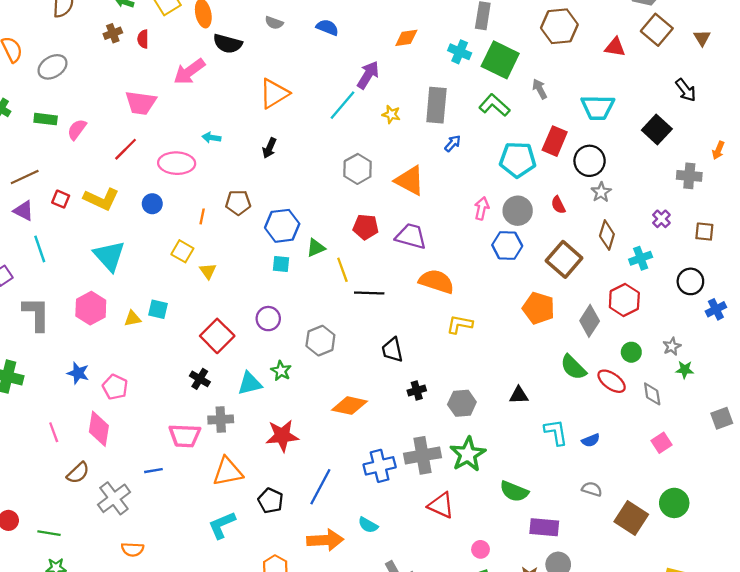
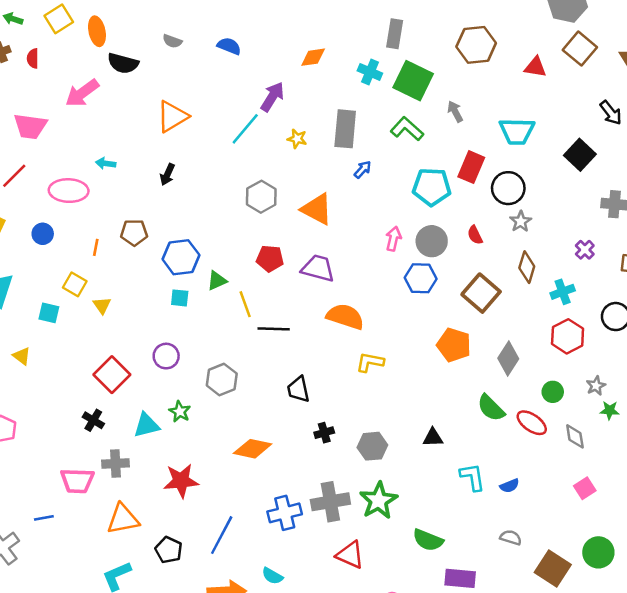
red hexagon: (624, 300) -> (568, 336), moved
cyan square: (158, 309) -> (49, 313), moved
yellow triangle: (133, 319) -> (22, 356), turned 48

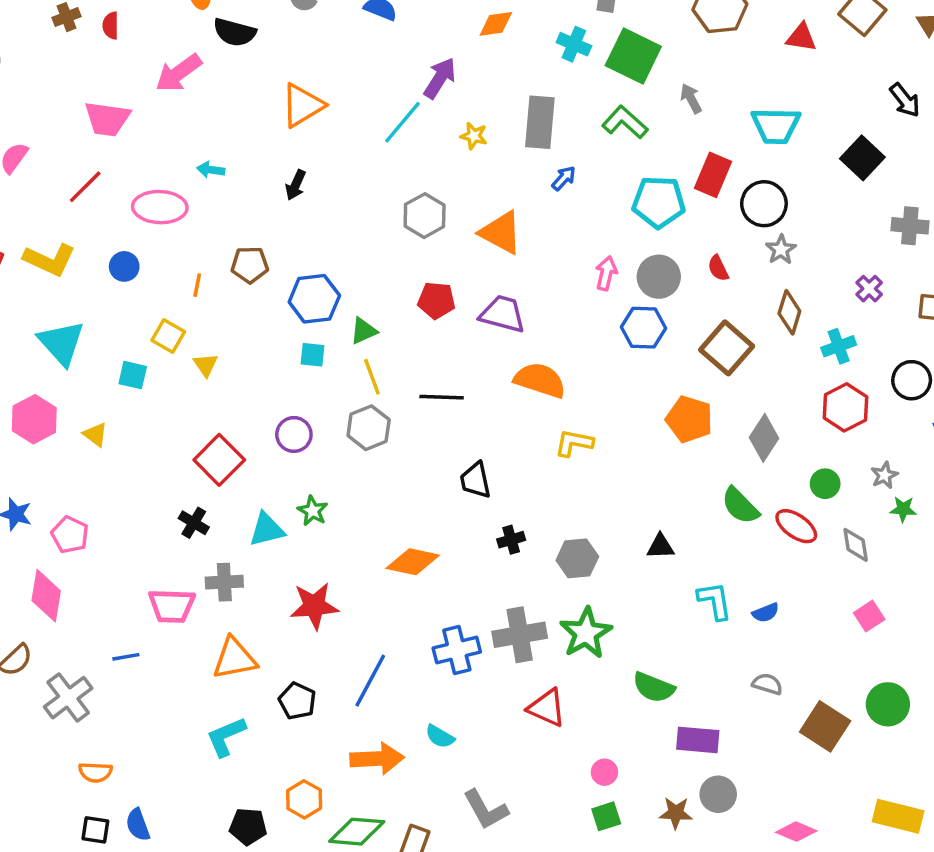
yellow line: (245, 304) -> (372, 377), moved
gray hexagon: (222, 380) -> (369, 428), moved

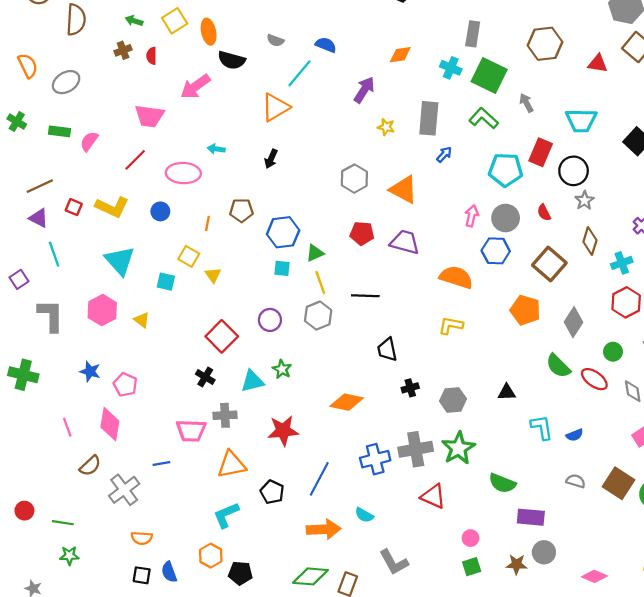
cyan line: (403, 122) -> (300, 73), moved
orange semicircle: (540, 380) -> (456, 277), moved
brown square: (825, 726) -> (618, 483), moved
orange hexagon: (304, 799) -> (211, 556), moved

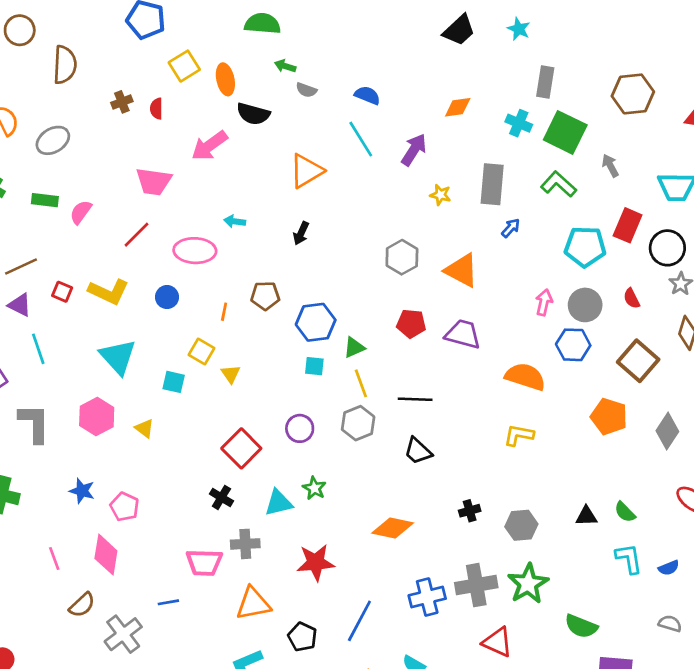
green arrow: (134, 21) -> (285, 66), moved
cyan line: (300, 73) -> (361, 139), moved, turned -72
black trapezoid: (387, 350) -> (418, 451), moved, turned -35
green semicircle: (558, 366) -> (625, 512), moved, size x0.7

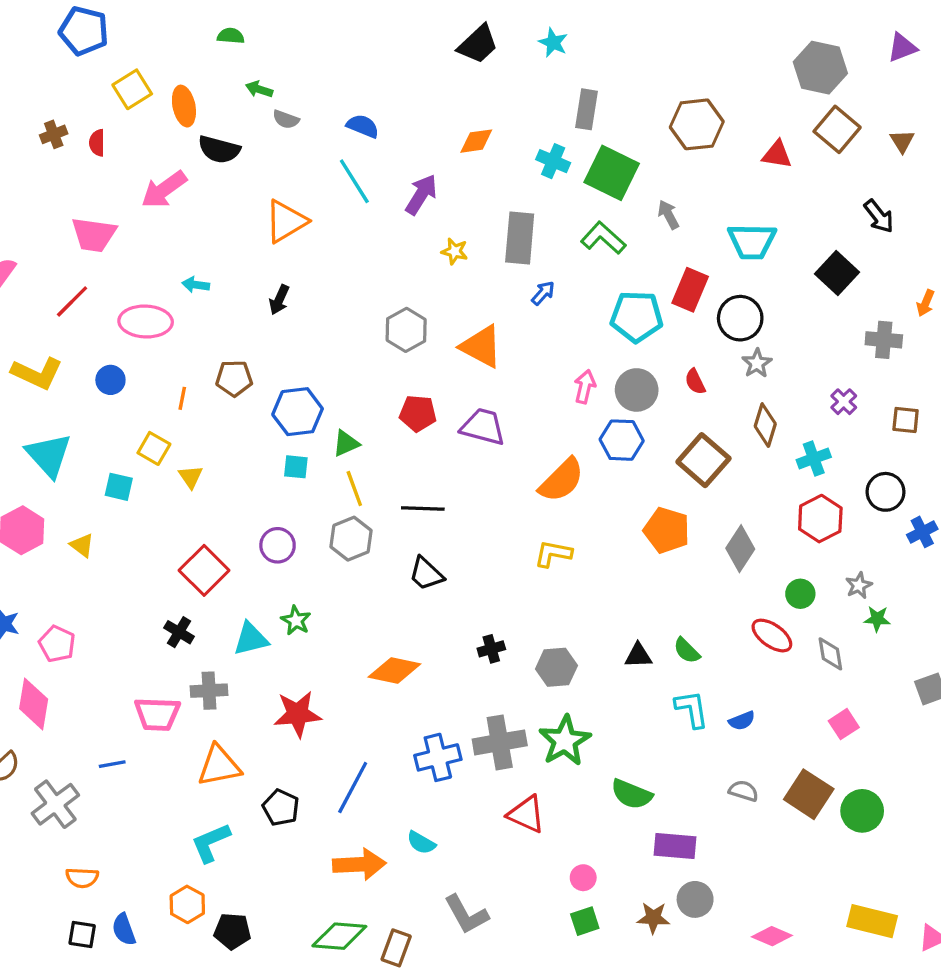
green semicircle: (263, 24) -> (231, 36), size x0.6
orange semicircle: (525, 377) -> (561, 480), turned 117

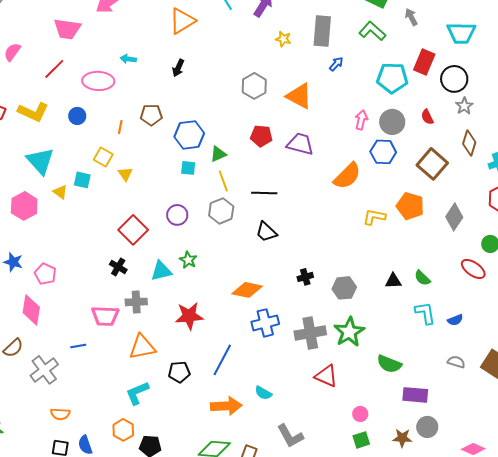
yellow triangle: (82, 545) -> (60, 192), moved
yellow L-shape: (553, 554) -> (374, 217), moved
blue cross: (438, 757) -> (265, 323), moved
black pentagon: (281, 808) -> (179, 372), turned -30

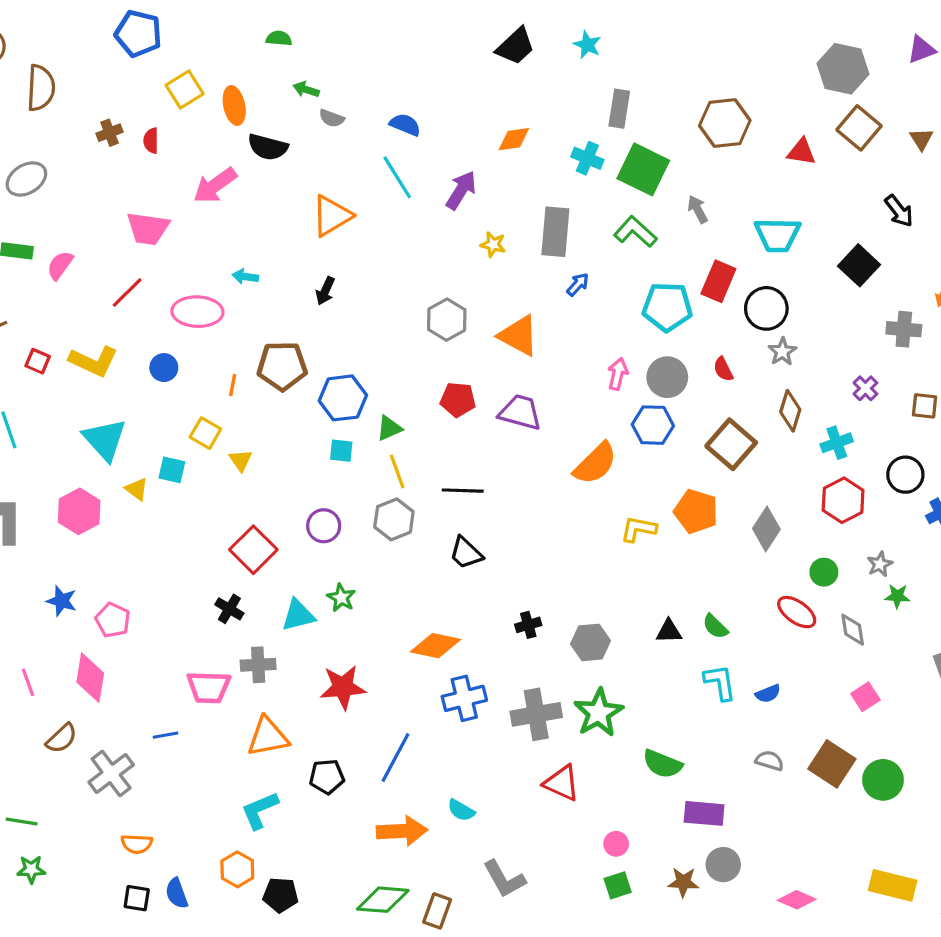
brown pentagon: (151, 115) -> (282, 366), size x1.4

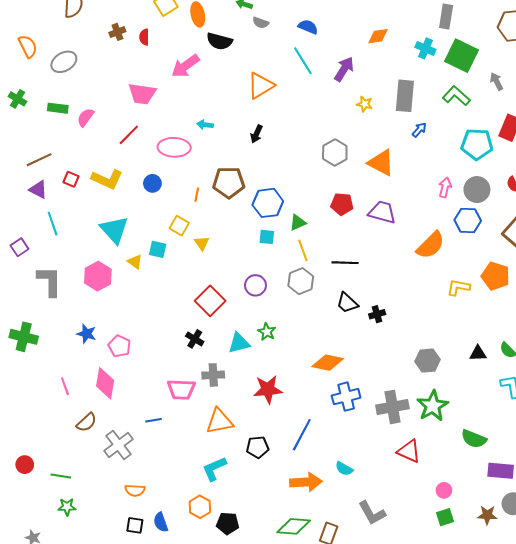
black cross: (528, 625) -> (377, 314), moved

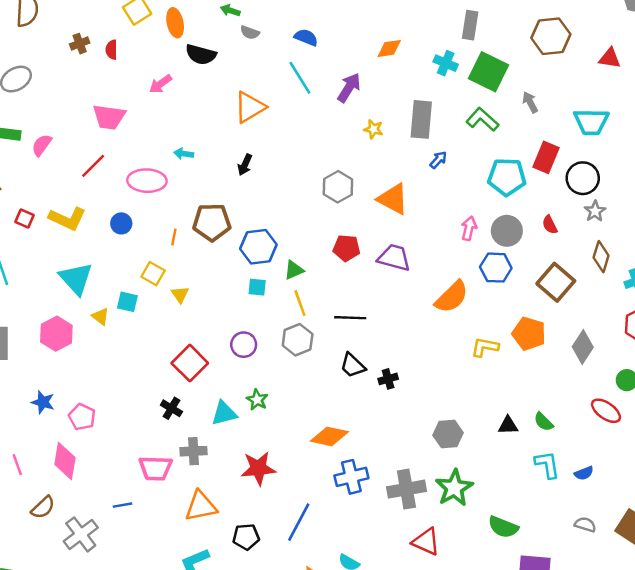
pink arrow: (185, 66) -> (160, 84), size x0.7

